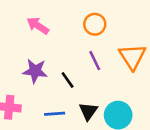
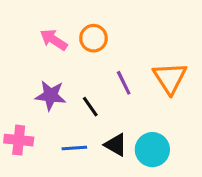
orange circle: (95, 24) -> (93, 38), moved
black triangle: (88, 111) -> (116, 145), turned -36

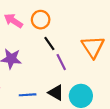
purple line: (124, 83) -> (61, 62), moved
black line: (90, 107) -> (49, 44), moved

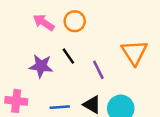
black line: (49, 44) -> (68, 56), moved

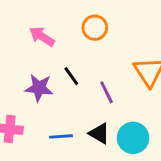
orange circle: (75, 21) -> (95, 28), moved

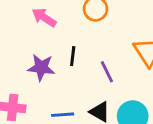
black line: (71, 76) -> (73, 56), turned 42

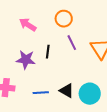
purple line: (107, 72) -> (72, 43), moved

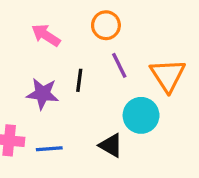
blue line: (41, 93) -> (49, 149), moved
cyan circle: (90, 94) -> (141, 115), moved

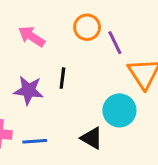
purple line: (119, 65) -> (115, 43), moved

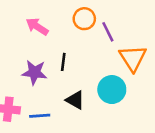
black triangle: (92, 138) -> (75, 100), moved

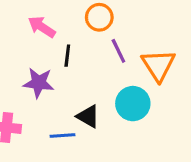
purple line: (108, 32) -> (118, 51), moved
black line: (63, 62) -> (67, 56), moved
blue line: (40, 116) -> (63, 136), moved

